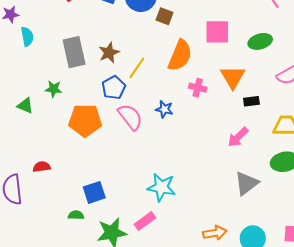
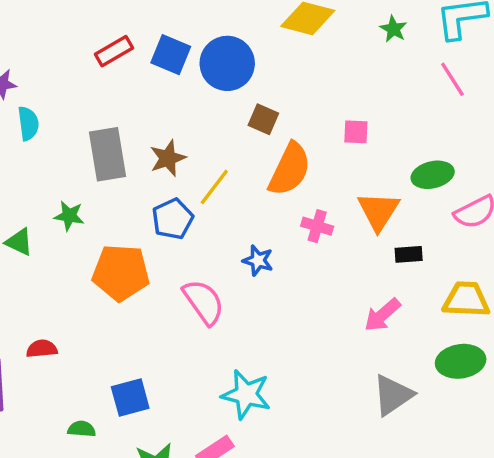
brown square: (164, 16) -> (263, 119), moved
pink square: (217, 32) -> (356, 132), size x0.6
green ellipse: (260, 41) -> (433, 175), moved
pink semicircle: (130, 117) -> (204, 302), moved
green semicircle: (76, 215) -> (82, 429), moved

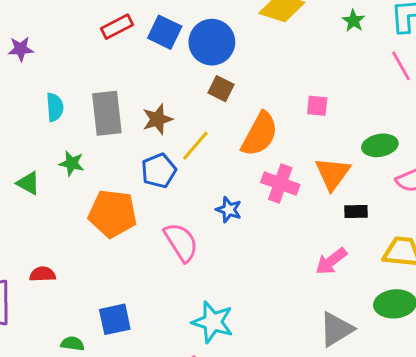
brown square: (263, 119) -> (221, 89), moved
cyan semicircle: (28, 123) -> (55, 107), moved
pink cross: (317, 226) -> (280, 183), size x1.4

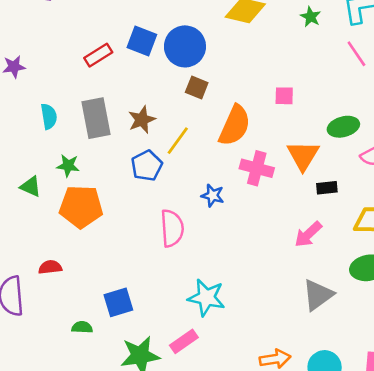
red rectangle: (117, 27) -> (98, 55), moved
orange pentagon: (113, 214) -> (81, 207), moved
pink semicircle: (181, 242) -> (172, 228), turned 33

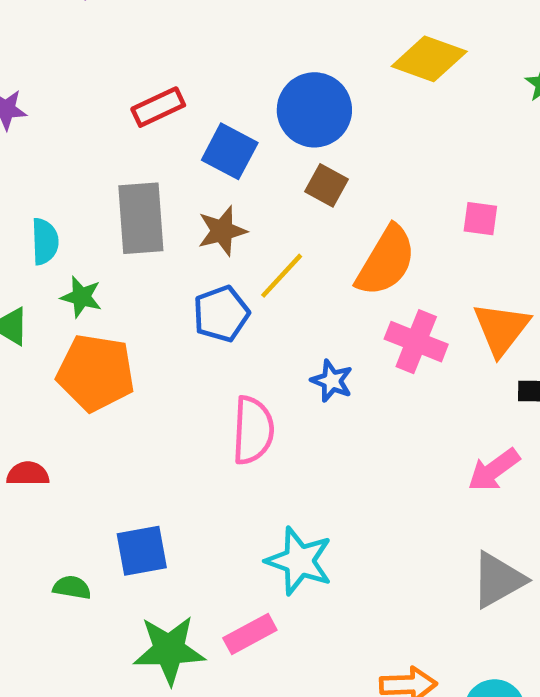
blue square: (142, 41) -> (230, 151), moved
cyan semicircle: (49, 116) -> (45, 241), moved

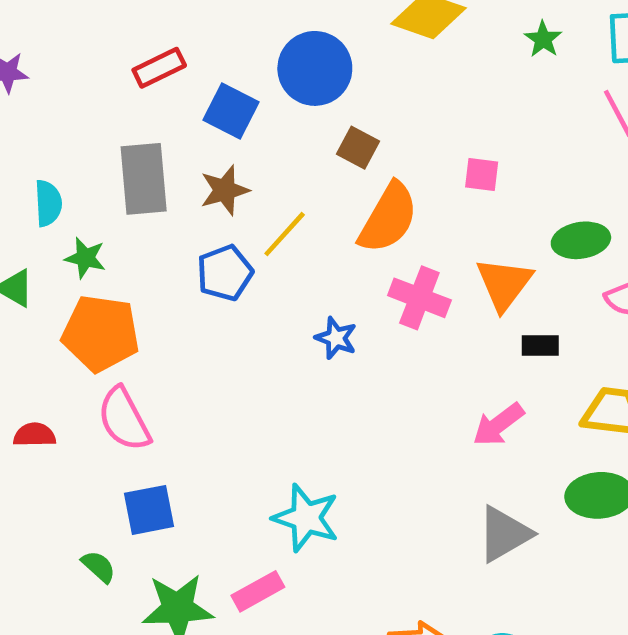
brown square: (326, 185) -> (358, 148), moved
pink semicircle: (253, 430) -> (124, 419), moved, turned 150
green semicircle: (72, 587) -> (99, 567), moved, turned 33

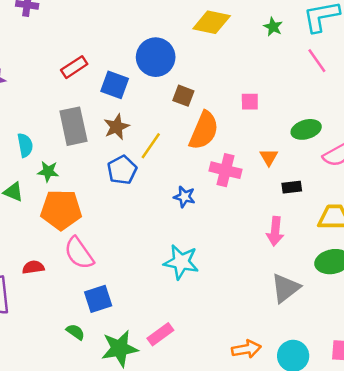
orange triangle: (504, 284) -> (269, 157), size x0.6
pink arrow: (498, 425) -> (275, 231), turned -40
cyan star: (306, 518) -> (181, 262), moved

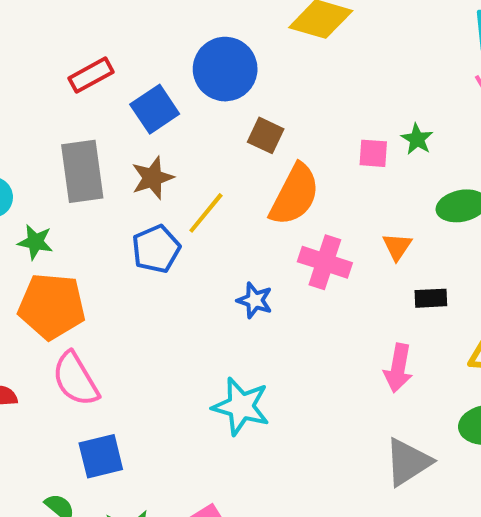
green star: (273, 27) -> (417, 139), moved
blue square: (115, 85) -> (155, 109), turned 32

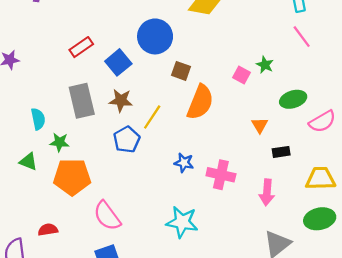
pink square: (373, 153) -> (241, 75), turned 30
brown star: (152, 178) -> (121, 100), turned 30
pink cross: (325, 262) -> (221, 175), moved
pink semicircle: (75, 379) -> (107, 216), moved

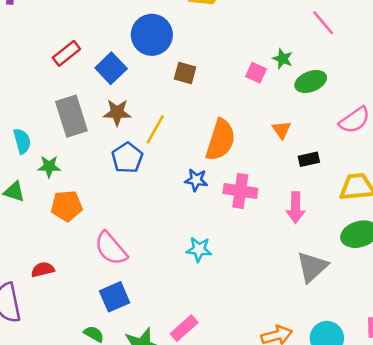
green ellipse: (293, 99) -> (311, 81), moved
orange semicircle: (200, 102) -> (221, 140), moved
orange pentagon: (72, 177) -> (67, 206), size x0.7
cyan star: (182, 222) -> (199, 249), size x0.7

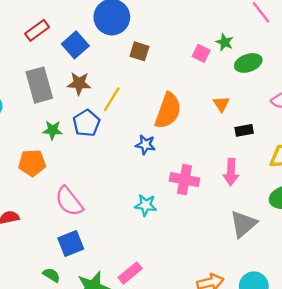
green star: (49, 167) -> (52, 130), moved
pink cross: (240, 191) -> (184, 180), moved

